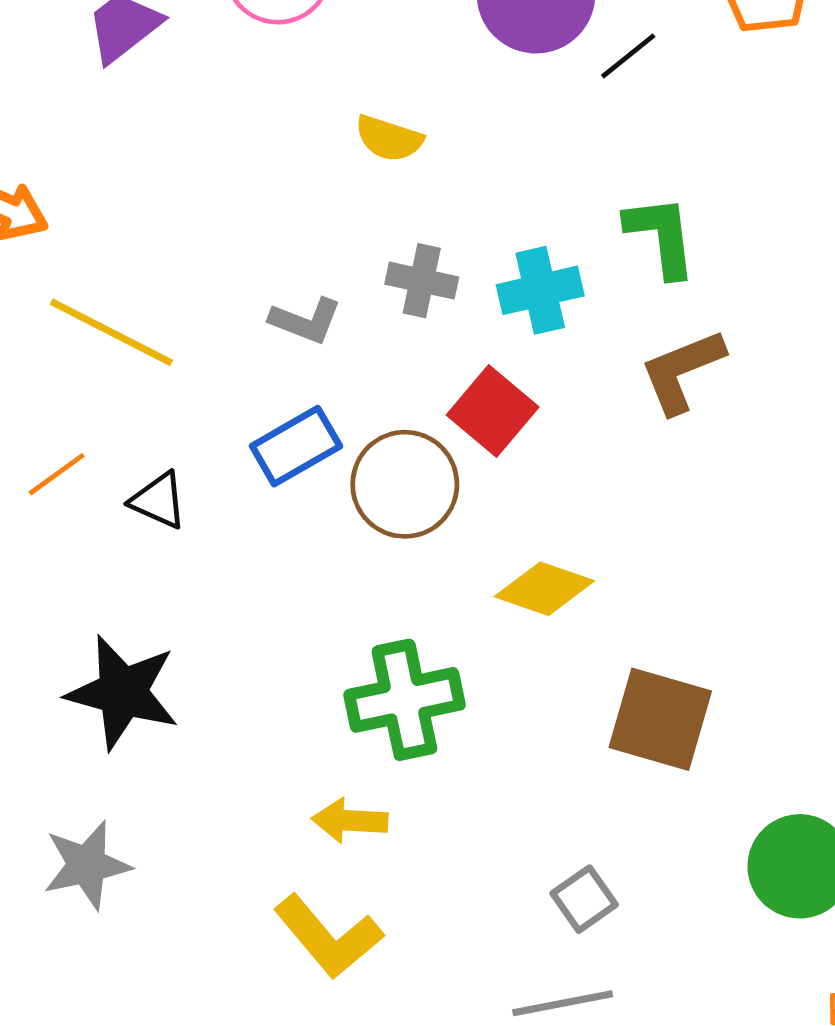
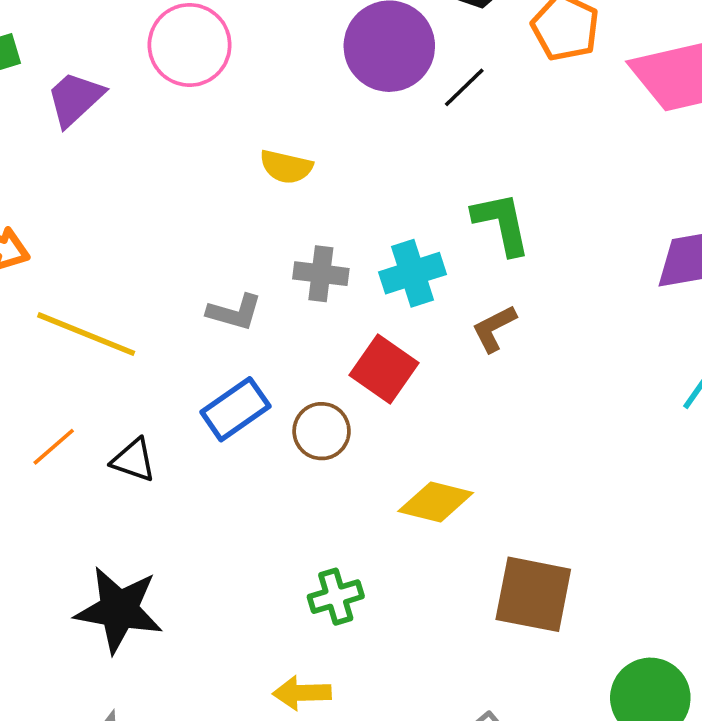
brown L-shape: (682, 371) -> (494, 328), moved, size x0.7
brown circle: (405, 484) -> (322, 431), size x0.7
green cross: (404, 700) -> (336, 597), size x0.6

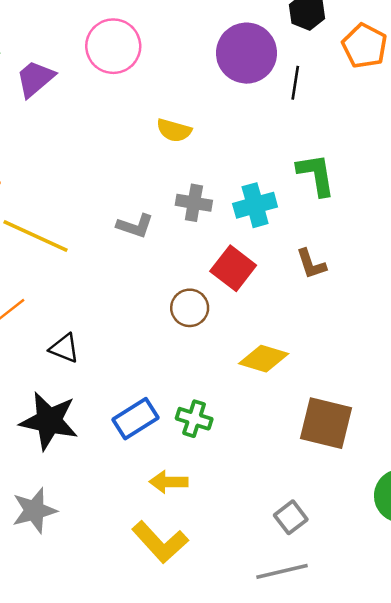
black line: (464, 87) -> (295, 83), turned -40
brown L-shape: (494, 328) -> (311, 264), moved, turned -84
blue rectangle: (235, 409) -> (136, 419), moved
black triangle: (134, 460) -> (64, 348), moved
green cross: (336, 597) -> (194, 419), turned 32

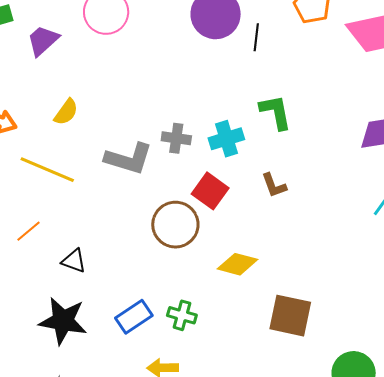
yellow semicircle: (174, 130) -> (66, 112), moved, turned -68
gray L-shape: (135, 226) -> (129, 159), size x1.6
brown circle: (190, 308) -> (175, 225), size x1.5

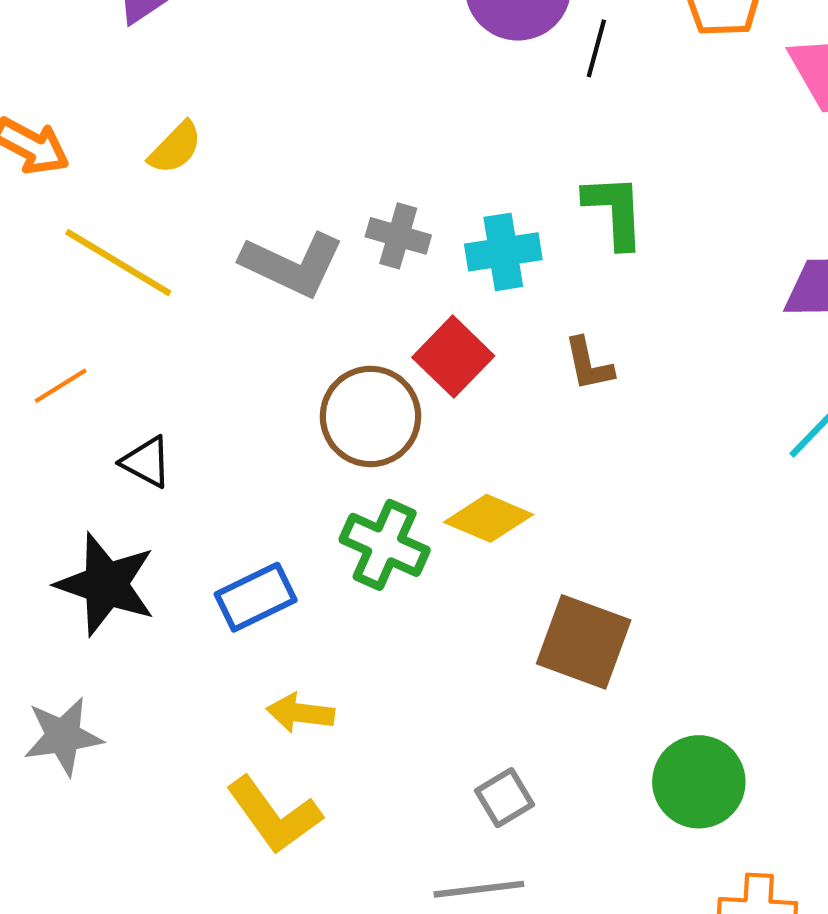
green cross: (182, 315) -> (385, 545), moved, size x1.4

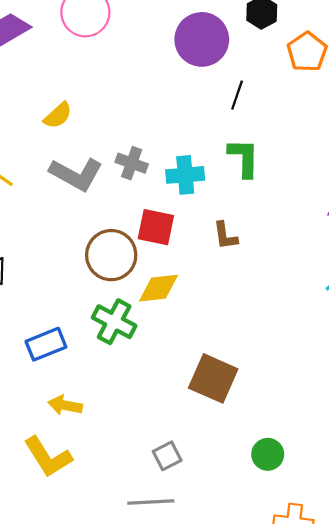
black line: (596, 48) -> (237, 95), moved
yellow semicircle: (175, 148) -> (58, 115), moved
red square: (453, 357) -> (156, 227), turned -36
yellow diamond: (488, 518) -> (158, 288), moved, turned -33
green circle: (699, 782) -> (268, 454), size x0.7

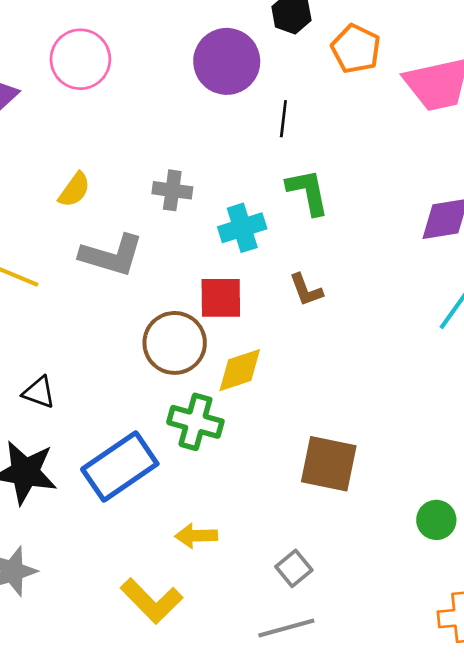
gray cross: (132, 163) -> (172, 190), moved
blue rectangle: (46, 344) -> (120, 467), size x1.5
yellow arrow: (65, 405) -> (196, 536), moved
green circle: (268, 454) -> (436, 520), moved

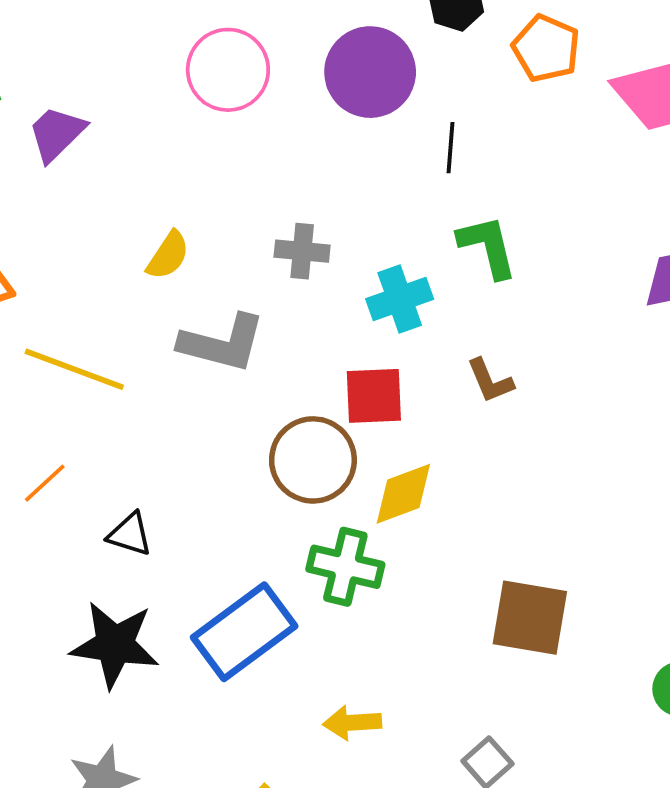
pink circle: (80, 59) -> (228, 70), moved

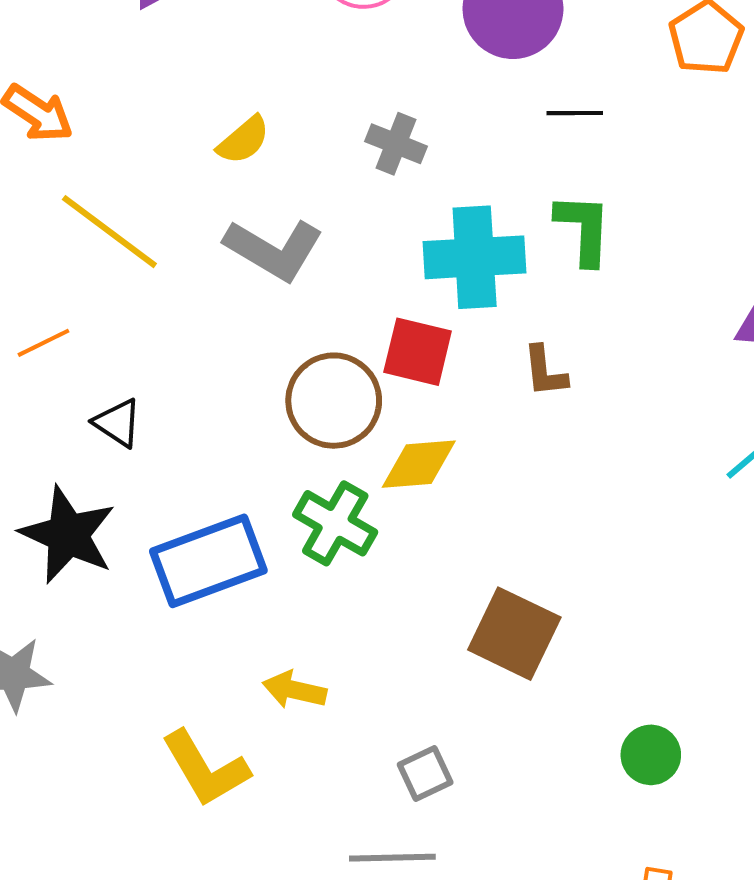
black line: (451, 148) -> (575, 113), turned 69
gray cross: (302, 251) -> (396, 144), moved
cyan cross: (400, 299) -> (475, 257), size x1.4

